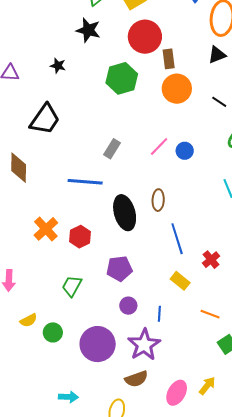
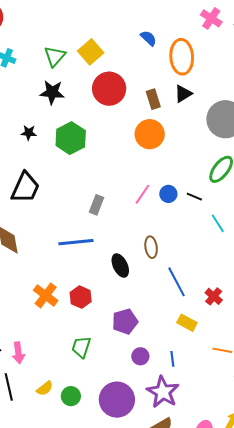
brown rectangle: (169, 59) -> (153, 99), moved
green hexagon: (122, 78) -> (71, 138), moved
black line: (219, 102) -> (194, 197), moved
black ellipse: (125, 213) -> (120, 266), size x0.7

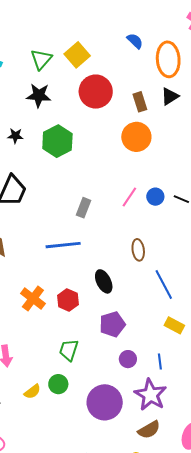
black ellipse: (120, 266) -> (104, 281), moved
green circle: (71, 396) -> (58, 384), moved

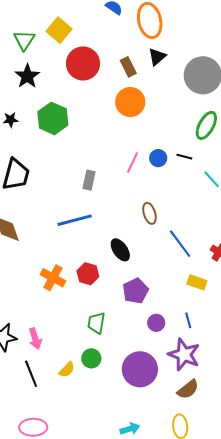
black star: (39, 95) -> (27, 76), turned -30

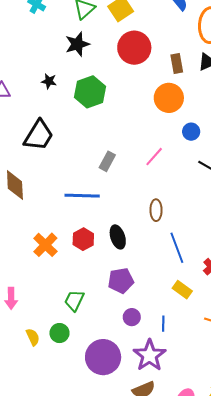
blue circle: (158, 158) -> (191, 132), moved
red hexagon: (88, 274) -> (83, 239), moved
yellow semicircle: (67, 370) -> (33, 337), turned -84

